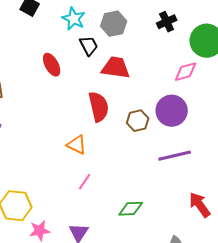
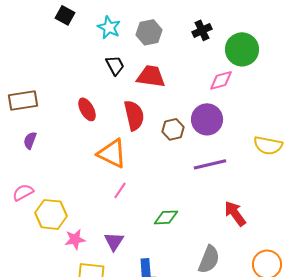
black trapezoid: (89, 46) -> (115, 65), moved
red ellipse: (52, 65) -> (87, 109), moved
orange triangle: (77, 145) -> (112, 153), size x1.5

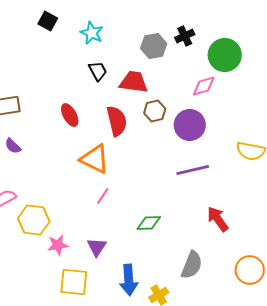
gray hexagon: (149, 32) -> (154, 46), moved
brown hexagon: (173, 129) -> (155, 111), moved
purple semicircle: (30, 140) -> (13, 146), turned -66

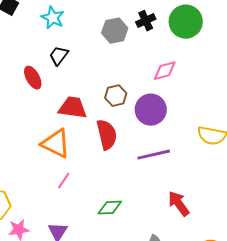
green circle: (225, 55) -> (186, 22), moved
black trapezoid: (98, 71) -> (59, 56), turned -115
red trapezoid: (134, 82) -> (73, 108), moved
red ellipse: (70, 115) -> (33, 78), moved
red semicircle: (117, 121) -> (107, 135), moved

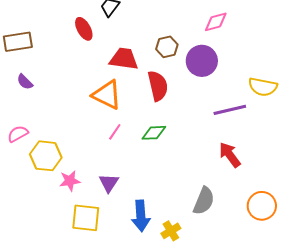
purple line: (154, 155) -> (230, 110), moved
green diamond: (110, 208) -> (154, 133), moved

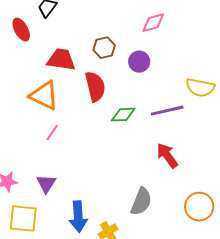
purple circle: (202, 61) -> (139, 62), size x0.7
green diamond: (154, 133) -> (123, 115), moved

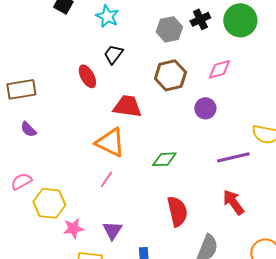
brown hexagon: (104, 48) -> (170, 75), moved, size x1.4
red semicircle: (95, 87) -> (177, 211), moved
green diamond: (123, 115) -> (164, 159), moved
pink line: (52, 133) -> (106, 179), moved

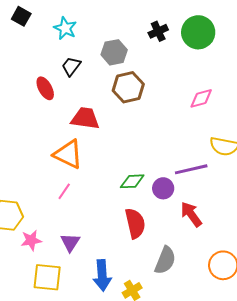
gray hexagon: (169, 29) -> (114, 52), moved
pink diamond: (219, 69) -> (201, 98), moved
purple circle: (205, 108) -> (163, 188), moved
green diamond: (164, 159) -> (132, 181), moved

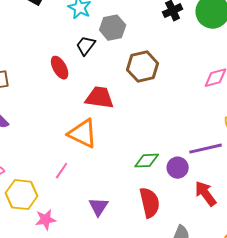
gray hexagon: (114, 52) -> (113, 28), moved
pink line: (64, 191) -> (62, 171), moved
purple triangle: (70, 242) -> (99, 207), moved

